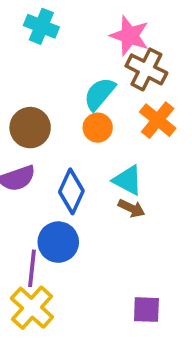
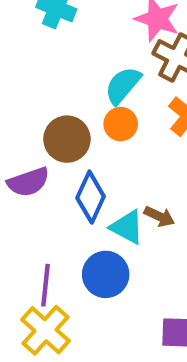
brown circle: (30, 128) -> (67, 139), moved
cyan triangle: (128, 180) -> (127, 227), moved
blue circle: (58, 242) -> (106, 274), moved

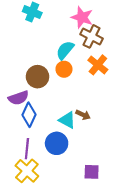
blue diamond: (91, 197) -> (29, 115), moved

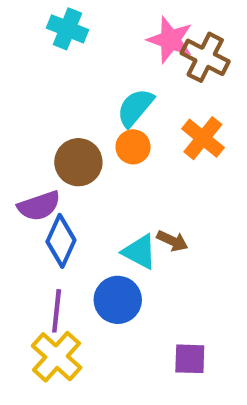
brown cross: (92, 36) -> (205, 57), moved

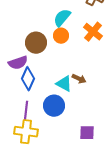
yellow cross: (57, 357) -> (26, 132), turned -35

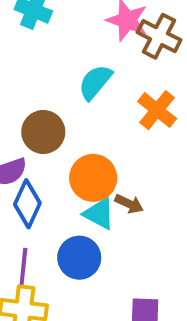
orange circle: (61, 36) -> (93, 178), moved, size x1.5

